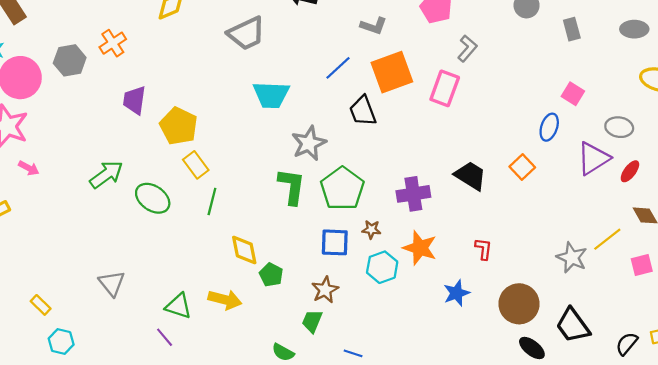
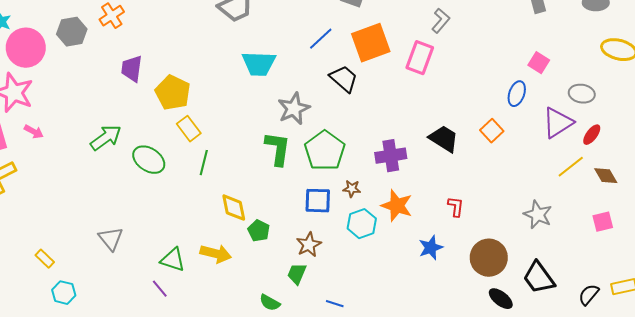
black trapezoid: (363, 111) -> (344, 79), turned 152
yellow line: (607, 239) -> (571, 167), moved

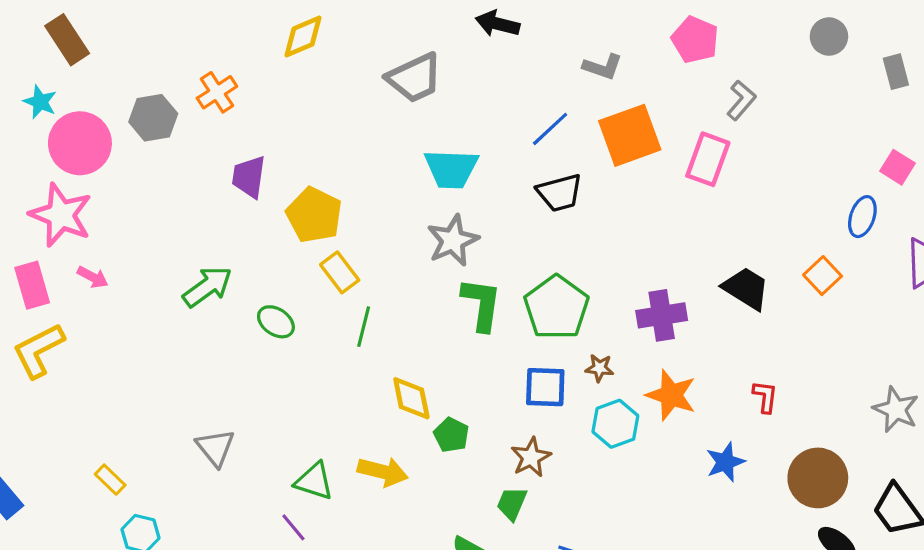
black trapezoid: (344, 79) -> (560, 193), moved, turned 124
gray star: (294, 109) -> (453, 240), moved
green ellipse: (149, 160) -> (276, 322), size x0.7

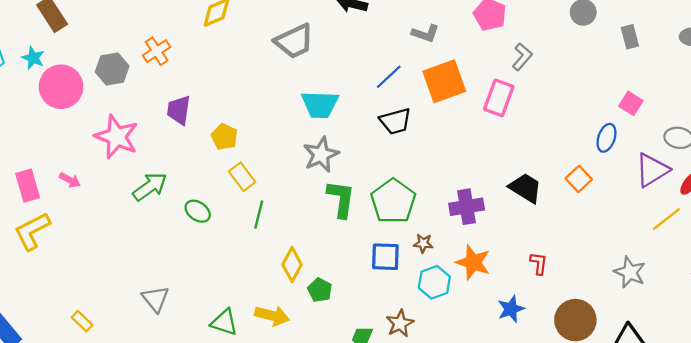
pink star: (61, 215) -> (117, 137), moved
yellow pentagon: (314, 215) -> (224, 137), size x0.7
yellow diamond: (411, 398) -> (292, 265), turned 40
brown star: (531, 457) -> (400, 323), moved

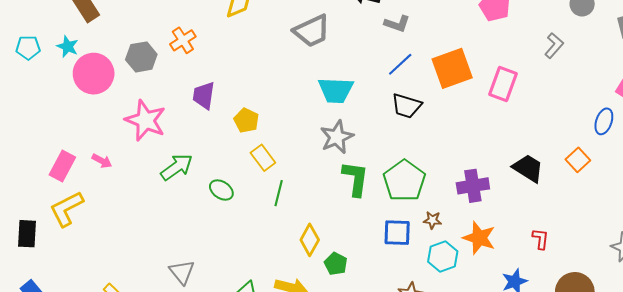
gray L-shape: (425, 33) -> (397, 24), moved
gray L-shape: (522, 57) -> (554, 46), moved
black trapezoid: (395, 121) -> (406, 106), turned 32
pink rectangle: (28, 186) -> (62, 166), turned 44

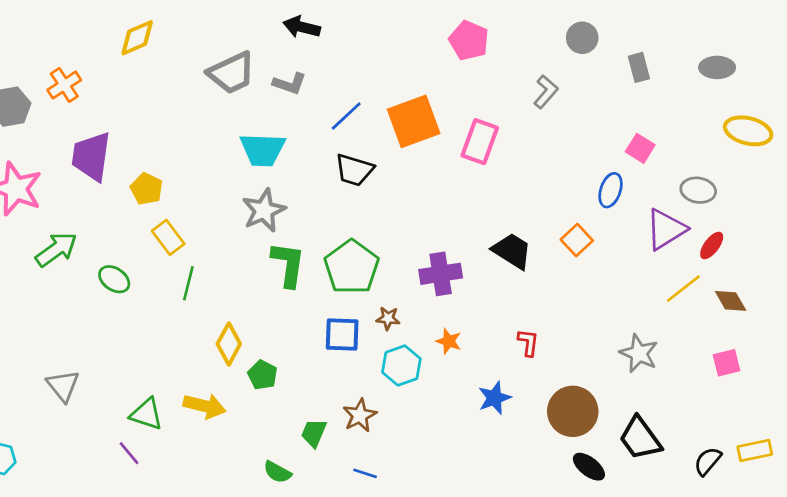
gray L-shape: (397, 24) -> (290, 84), moved
purple trapezoid: (204, 95) -> (91, 156), size x1.4
orange star: (479, 238) -> (449, 341), size x0.6

